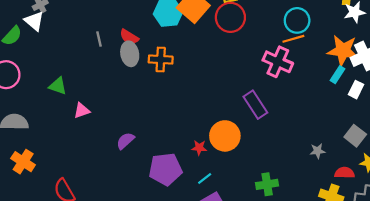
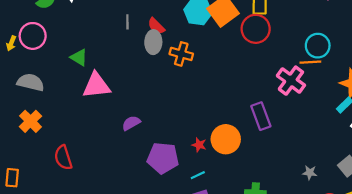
pink triangle: (82, 111) -> (96, 85), size x1.8

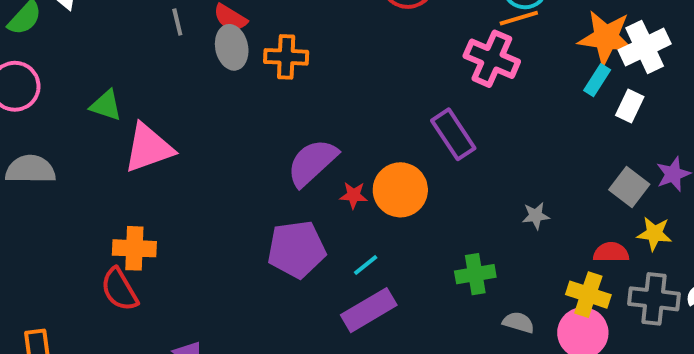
orange cross: (30, 121) -> (134, 248), moved, turned -30
purple semicircle: (131, 123) -> (312, 163), moved, size x1.6
red star: (199, 145) -> (354, 195), moved
gray star: (310, 173) -> (536, 216), moved

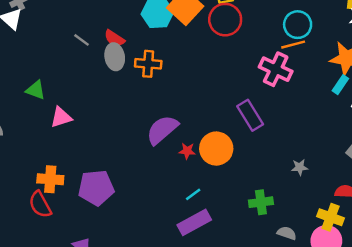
gray line: (177, 22) -> (82, 40), turned -42
pink triangle: (148, 148) -> (61, 117), size x0.7
purple pentagon: (297, 249) -> (96, 188), moved

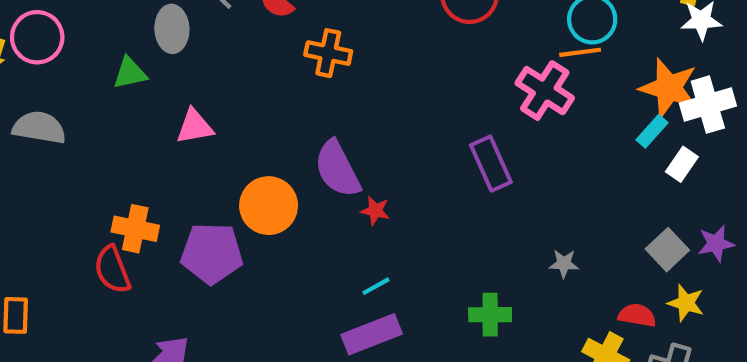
gray ellipse: (115, 57) -> (172, 29), moved
green triangle: (36, 90) -> (130, 73), turned -40
pink triangle: (61, 117) -> (195, 127), moved
purple semicircle: (162, 130) -> (337, 169), turned -84
orange circle: (216, 149) -> (269, 206), moved

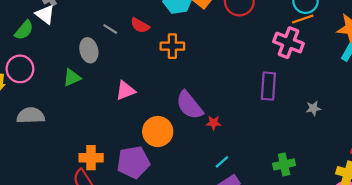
pink triangle: (195, 127) -> (125, 91), moved
purple rectangle: (491, 164) -> (268, 86), turned 40
gray star: (564, 264) -> (313, 108), moved

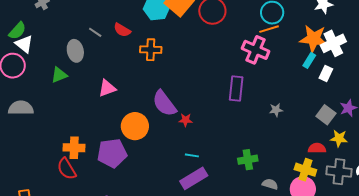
white triangle: (45, 14) -> (24, 44), moved
cyan line: (222, 162) -> (192, 155), turned 48

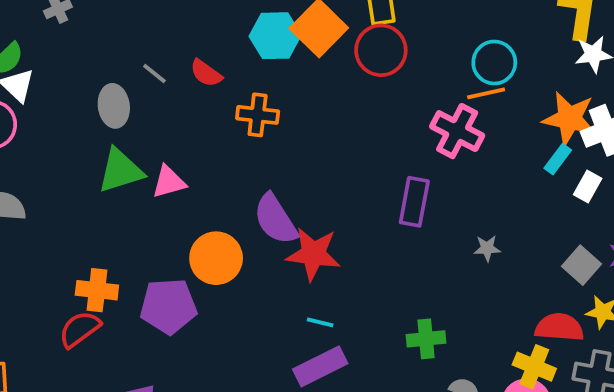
green triangle: (59, 75) -> (120, 171), moved, size x1.5
red star: (186, 120) -> (313, 254), size x2.0
red semicircle: (317, 148) -> (559, 327), size x1.4
red semicircle: (67, 169) -> (80, 329), turned 80

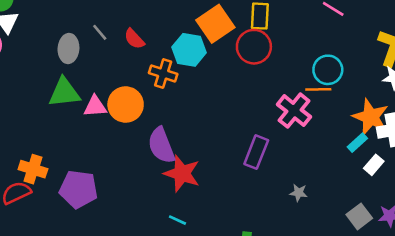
cyan hexagon: (275, 36) -> (189, 50), moved
orange circle: (216, 258) -> (126, 104), moved

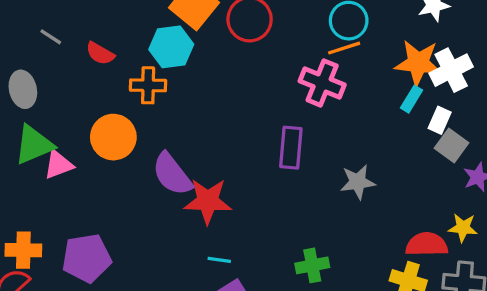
gray line: (100, 32) -> (51, 37), moved
pink triangle: (95, 106) -> (59, 165), moved
gray star: (299, 193) -> (358, 182), size x1.5
gray square: (359, 216) -> (452, 145), moved

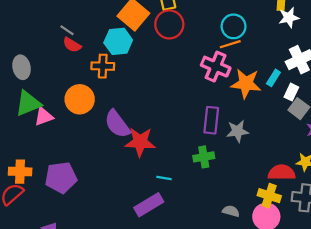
gray line: (51, 37) -> (67, 30), moved
orange star: (418, 63) -> (246, 83), moved
purple rectangle: (291, 148) -> (211, 120), moved
cyan line: (219, 260) -> (164, 178), moved
green cross: (312, 265) -> (204, 157), moved

